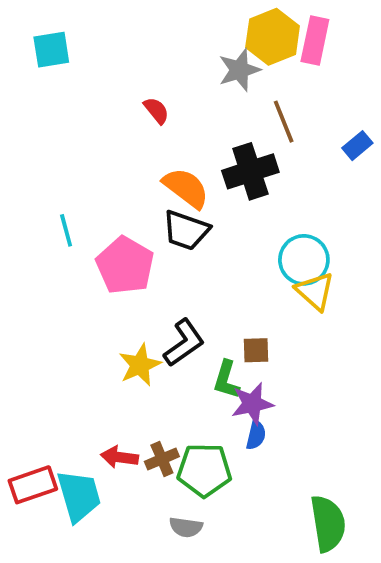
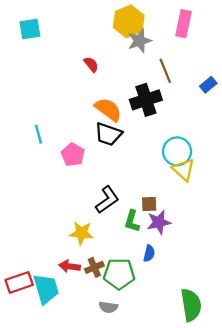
yellow hexagon: (273, 37) -> (129, 21), moved
pink pentagon: (125, 265) -> (73, 155), size x0.7
yellow star: (140, 365) -> (81, 233), moved, turned 30
purple star: (252, 404) -> (159, 222), moved

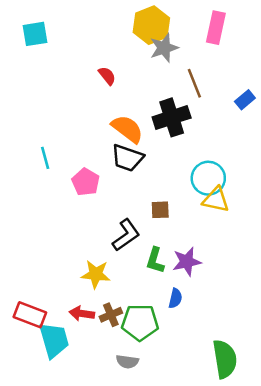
yellow triangle: (183, 170) -> (216, 200), turned -30
brown square: (149, 204) -> (160, 210), moved
red rectangle: (19, 282) -> (30, 315), moved, turned 40

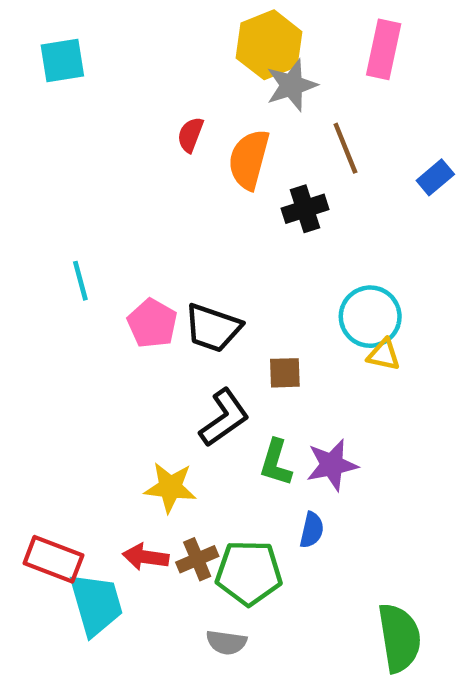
red semicircle: (107, 76) -> (190, 135), turned -120
black cross: (172, 117) -> (305, 209), size x0.7
orange semicircle: (127, 129) -> (249, 159), moved, turned -112
black trapezoid: (127, 158) -> (213, 328), moved
yellow triangle: (216, 200) -> (384, 355), size x0.7

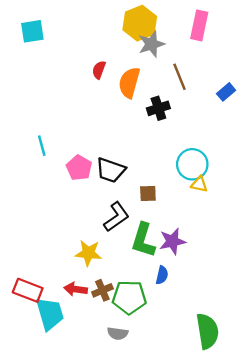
green L-shape: (276, 463) -> (143, 240), size x1.4

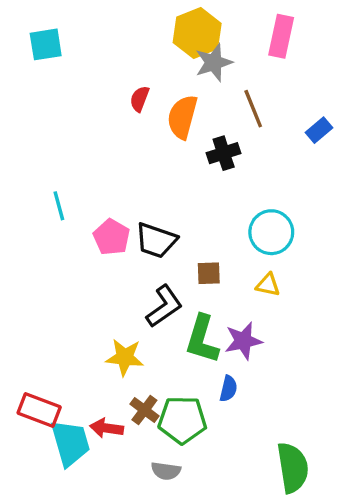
yellow triangle: (199, 184) -> (268, 285), moved
red arrow: (76, 289) -> (107, 428), moved
brown cross: (102, 290) -> (144, 410), turned -30

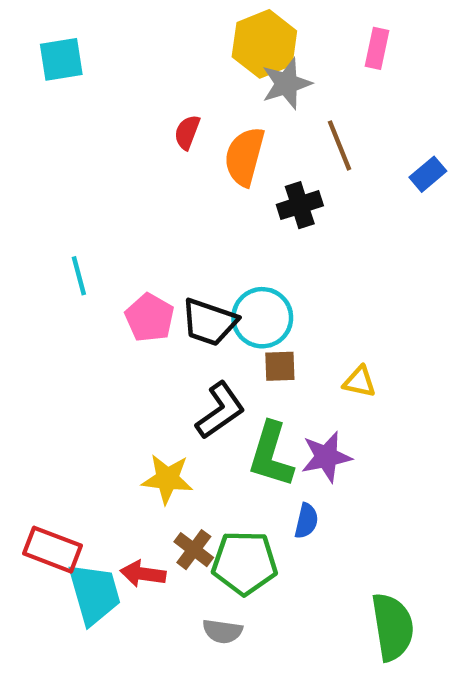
pink rectangle: (281, 36) -> (377, 48), size x0.7
cyan circle: (271, 232) -> (262, 318), moved

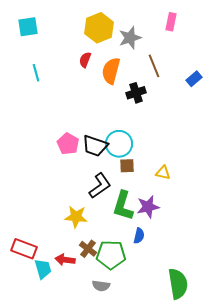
yellow hexagon: (264, 44) -> (99, 28), moved
cyan line: (79, 276) -> (36, 73), moved
cyan trapezoid: (94, 594) -> (43, 269), size x0.7

